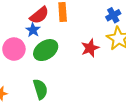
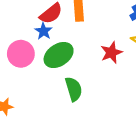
green semicircle: (40, 89) -> (74, 89), moved

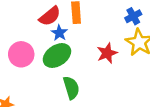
blue star: (43, 31) -> (59, 33), moved

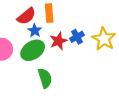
blue cross: (133, 16) -> (77, 37), moved
red star: (107, 53) -> (58, 41), moved

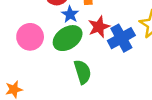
blue cross: (77, 37) -> (121, 38), moved, size x1.5

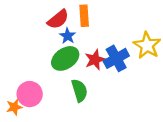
red star: (99, 27) -> (95, 60), moved
pink circle: (30, 37) -> (30, 94), moved

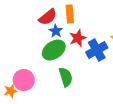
red star: (95, 60) -> (78, 38), moved

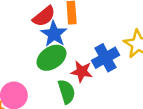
blue star: (56, 31) -> (54, 34), size x1.5
red star: (78, 38) -> (82, 72), moved, turned 30

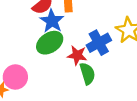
green semicircle: (67, 92) -> (87, 74), moved

